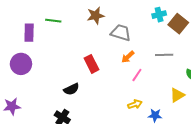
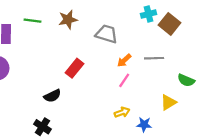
brown star: (96, 16) -> (68, 20), moved
orange arrow: (128, 57) -> (124, 60), moved
red rectangle: (92, 64) -> (75, 68), turned 66

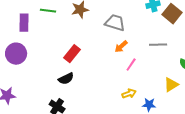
orange arrow: (124, 60) -> (121, 47), moved
red rectangle: (75, 68) -> (72, 54), moved

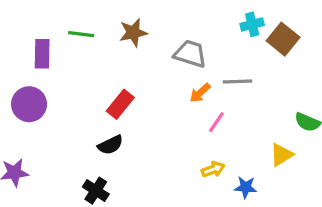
gray line: (158, 45) -> (237, 81), moved

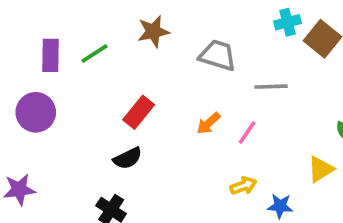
green line: (81, 34) -> (95, 54), moved, turned -40
orange arrow: (200, 93) -> (208, 123), moved

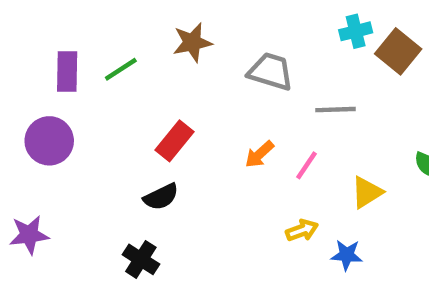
yellow triangle: (321, 169) -> (367, 192), moved

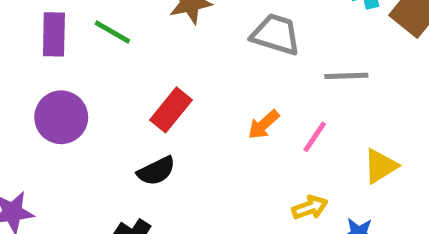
green line: (121, 69) -> (112, 32), turned 63
purple circle: (49, 141) -> (61, 117), moved

